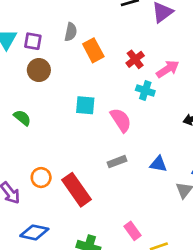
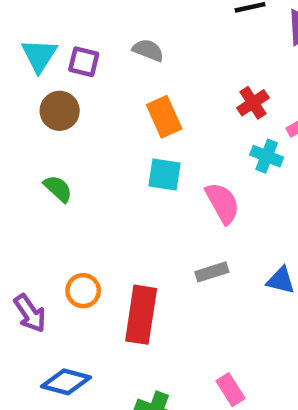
gray semicircle: (71, 32) -> (148, 50), turned -84
orange rectangle: (93, 50) -> (164, 117), moved
brown circle: (39, 70) -> (60, 111), moved
red rectangle: (76, 190) -> (141, 315), turned 40

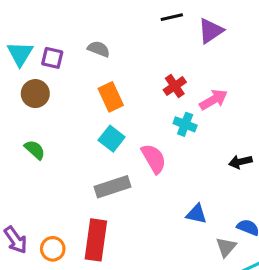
cyan square: (165, 175) -> (112, 139), turned 30
gray rectangle: (212, 272) -> (112, 187), moved, size x1.5
orange circle: (83, 291) -> (53, 249), moved

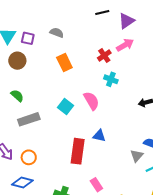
pink arrow: (214, 100) -> (125, 45), moved
cyan square: (112, 139) -> (65, 106), moved
gray rectangle: (112, 187) -> (29, 119), moved
blue triangle: (196, 214) -> (99, 136), moved
red rectangle: (96, 240) -> (78, 151), moved

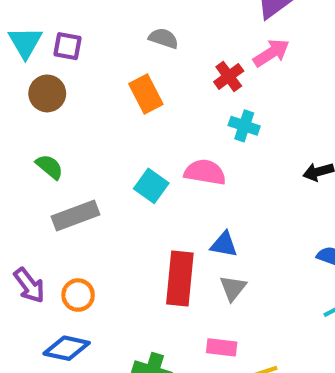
gray semicircle: (57, 33) -> (163, 38), moved
pink semicircle: (91, 101) -> (205, 172), turned -48
gray triangle: (137, 156) -> (233, 288), moved
pink rectangle: (96, 185) -> (222, 347), turned -48

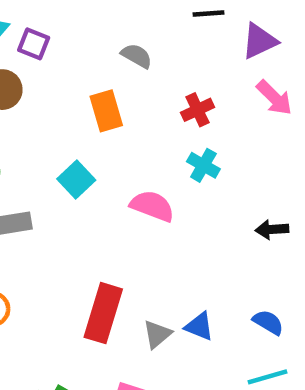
pink arrow: (271, 53) -> (274, 98), moved, turned 66
cyan square: (151, 186) -> (76, 180), moved
blue triangle: (224, 244) -> (199, 326), moved

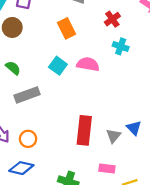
pink semicircle: (152, 206) -> (88, 64), moved
blue triangle: (199, 326) -> (134, 128), turned 35

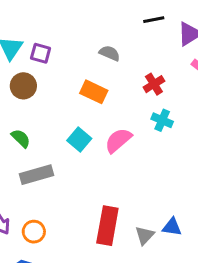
orange rectangle: (67, 28) -> (94, 92), turned -42
pink semicircle: (88, 64) -> (118, 140), turned -55
blue triangle: (134, 128) -> (172, 227), turned -42

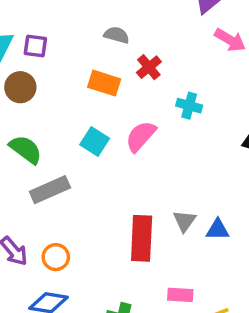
red cross: (154, 84) -> (149, 67), moved
green semicircle: (21, 138) -> (26, 149), size x1.4
gray triangle: (145, 235) -> (184, 221), moved

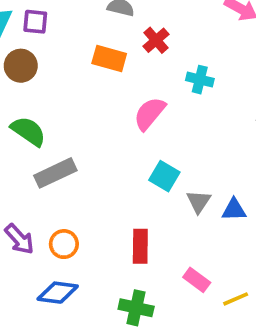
cyan square: (95, 142) -> (164, 176), moved
red rectangle: (142, 238) -> (140, 246), moved, size x0.7
pink rectangle: (180, 295) -> (197, 280), turned 35

